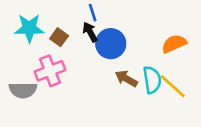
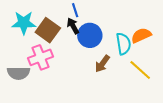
brown square: (59, 37) -> (48, 30), size x1.6
brown arrow: (126, 79) -> (102, 64), turned -84
cyan semicircle: (152, 80) -> (123, 44), moved

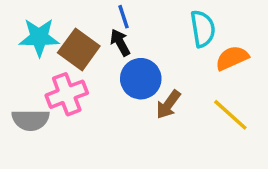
blue circle: (90, 35) -> (141, 79), moved
cyan semicircle: (123, 44) -> (203, 29), moved

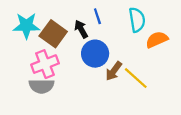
blue line: (124, 17) -> (97, 16), moved
yellow line: (230, 115) -> (136, 78), moved
gray semicircle: (31, 120) -> (42, 86), moved

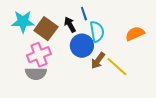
cyan semicircle: (137, 20) -> (97, 32), moved

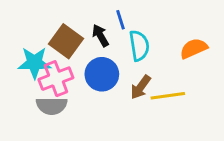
cyan star: (23, 22) -> (34, 63), moved
blue circle: (82, 46) -> (102, 74), moved
yellow line: (117, 67) -> (168, 96), turned -50

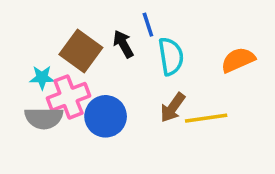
cyan star: (34, 63) -> (42, 78), size x0.6
blue circle: (102, 74) -> (106, 116), moved
gray semicircle: (52, 106) -> (44, 118), moved

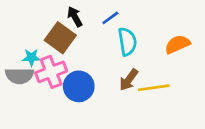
blue line: (148, 25) -> (110, 18), turned 72
black arrow: (123, 44) -> (75, 17), moved
gray semicircle: (44, 118) -> (20, 76), moved

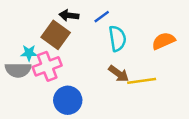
black arrow: (75, 17) -> (69, 15), turned -54
brown arrow: (129, 80) -> (119, 74), turned -90
blue circle: (79, 86) -> (68, 100), moved

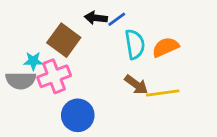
black arrow: (69, 15) -> (96, 18), moved
orange semicircle: (163, 41) -> (165, 47), moved

